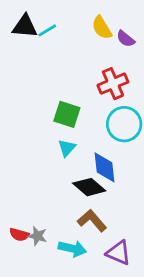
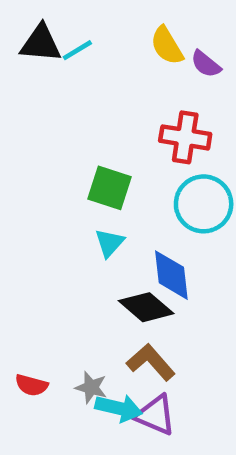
red cross: (113, 84) -> (185, 137), turned 32
gray star: (37, 236) -> (91, 387), moved
purple triangle: (119, 253) -> (155, 415), moved

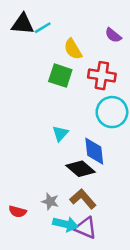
yellow semicircle: (167, 46) -> (73, 49), moved
green square: (109, 188) -> (60, 76), moved
gray star: (91, 387) -> (50, 201), moved

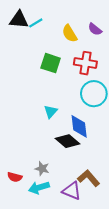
yellow semicircle: (73, 49) -> (70, 33), moved
brown L-shape: (83, 199) -> (89, 178), moved
cyan arrow: (65, 224) -> (39, 188), moved, turned 150

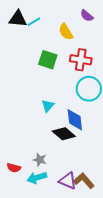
purple semicircle: (95, 29) -> (87, 16), moved
brown L-shape: (89, 178) -> (84, 181), moved

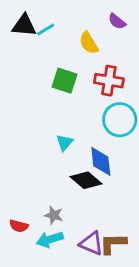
brown L-shape: (84, 181) -> (113, 243), turned -50

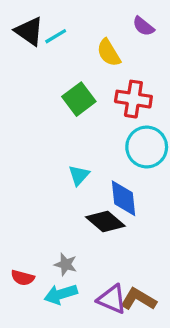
black triangle: (24, 25) -> (29, 31), turned 30
green square: (65, 81) -> (79, 99), turned 35
brown L-shape: (113, 243) -> (138, 299), turned 32

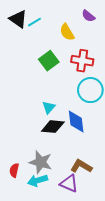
black diamond: (105, 221) -> (53, 127), moved, turned -35
gray star: (66, 264) -> (41, 162), size x1.6
red semicircle: (23, 278) -> (14, 170), turned 88
brown L-shape: (138, 299) -> (81, 166), moved

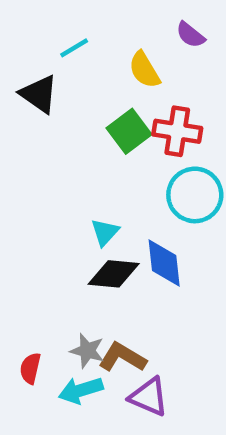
black triangle: (18, 19) -> (39, 94), moved
green square: (49, 61) -> (129, 131), moved
gray star: (41, 162) -> (87, 351), size x0.7
brown L-shape: (81, 166) -> (122, 357), moved

